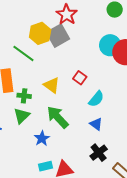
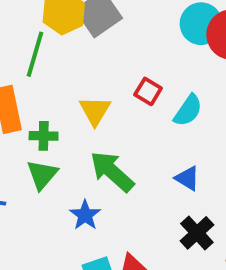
green line: (23, 53) -> (35, 54), turned 75
yellow triangle: (52, 85) -> (95, 111), turned 30
cyan semicircle: (96, 99) -> (188, 110), moved

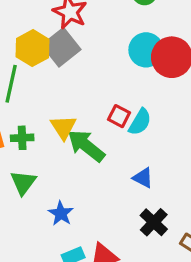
red square: (148, 91) -> (119, 116), moved
green cross: (44, 136) -> (22, 138), moved
green arrow: (112, 171) -> (86, 146), moved

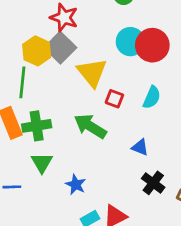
cyan semicircle: (140, 122) -> (152, 97), moved
yellow triangle: (63, 127) -> (92, 72), moved, size x1.4
green cross: (22, 138) -> (37, 126), size x1.5

